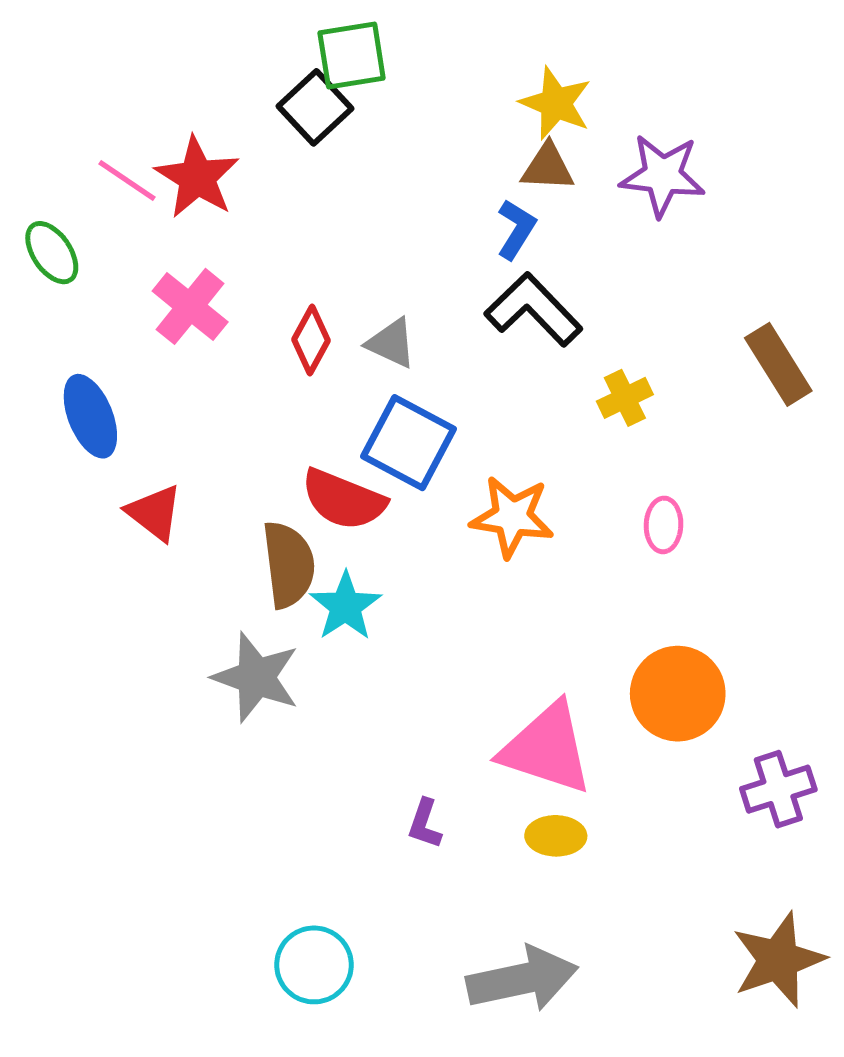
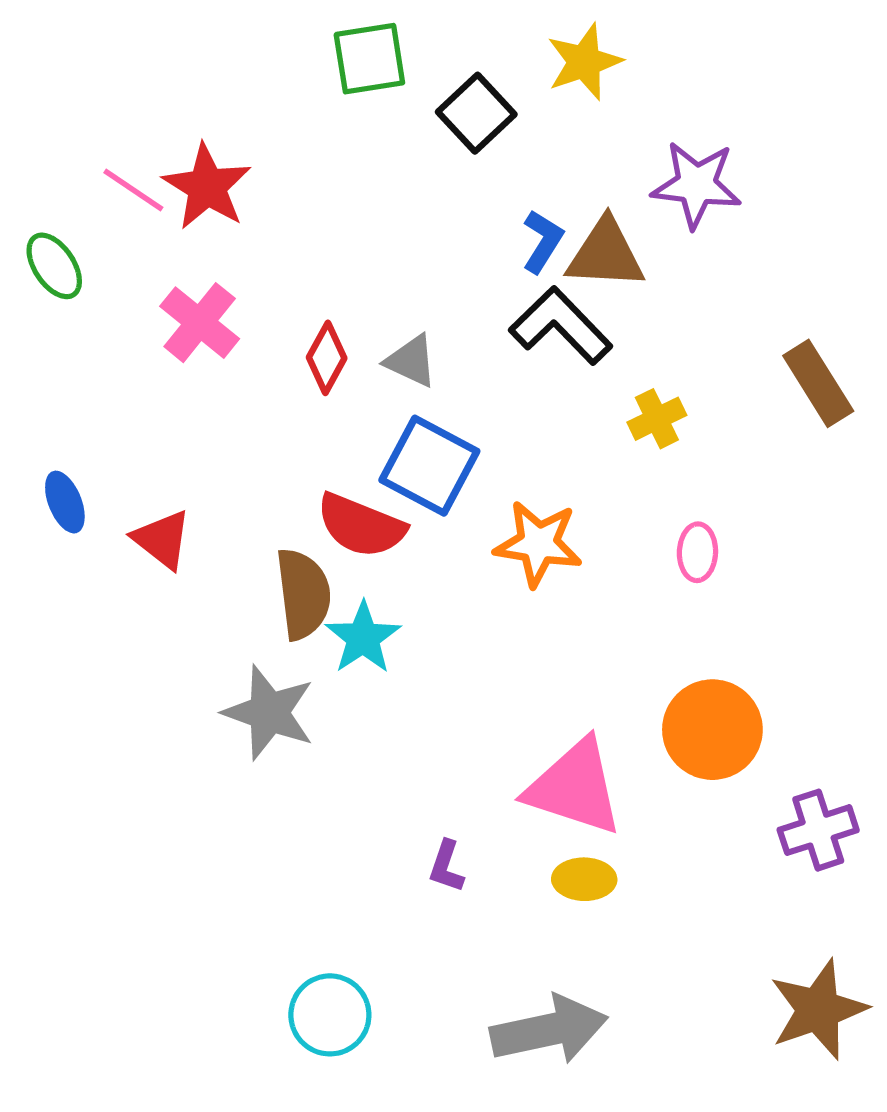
yellow star: (556, 103) -> (584, 62), moved, turned 30
black square: (315, 107) -> (476, 113), moved
brown triangle: (548, 167) -> (606, 254), moved, size x1.4
blue ellipse: (90, 416) -> (65, 502), moved, size x0.7

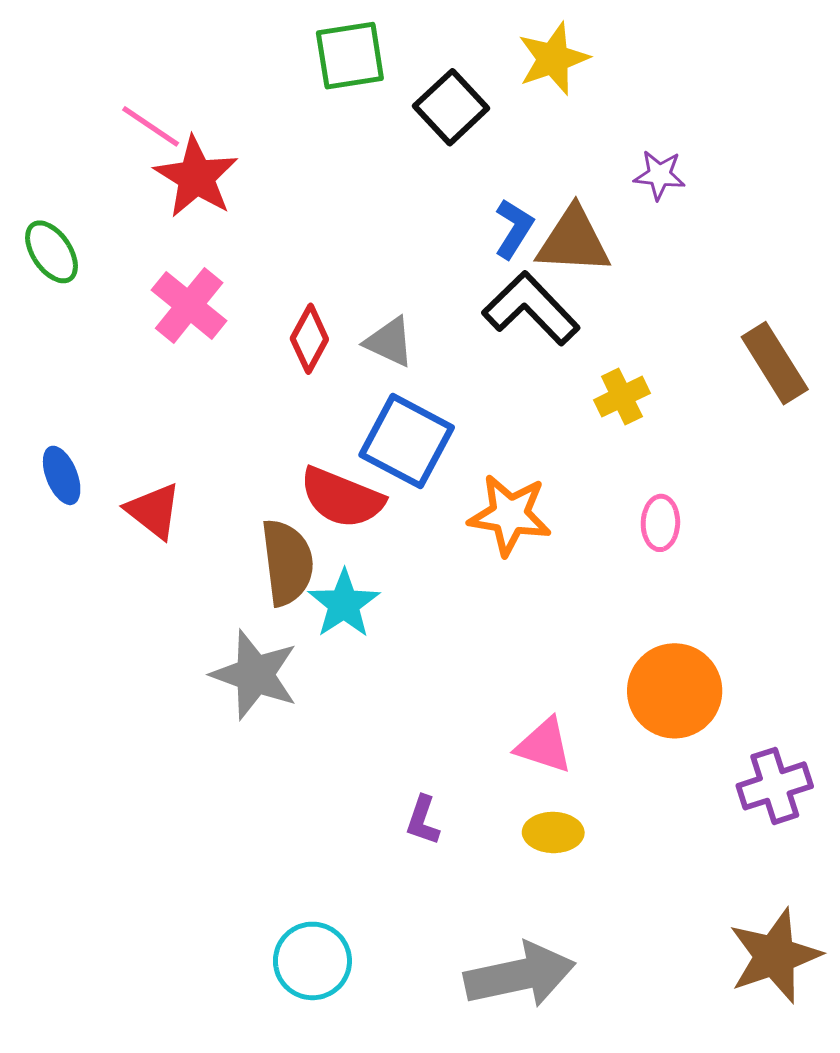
purple star: (696, 185) -> (659, 175), size x0.6
pink line: (133, 190) -> (151, 126), moved
pink triangle: (575, 787) -> (544, 745), size x0.6

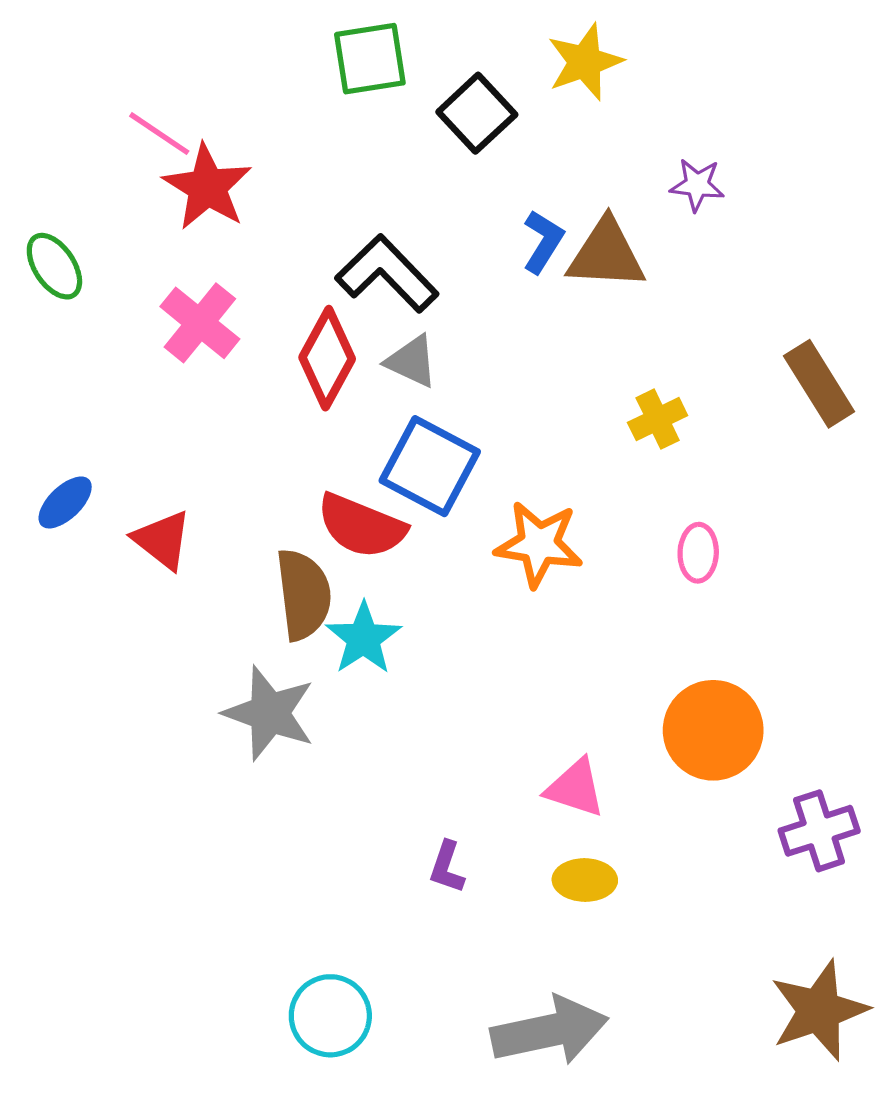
black L-shape: (531, 309) -> (387, 274), moved
red diamond: (309, 339) -> (327, 358), size x1.4
blue ellipse: (62, 475) -> (65, 502), turned 68

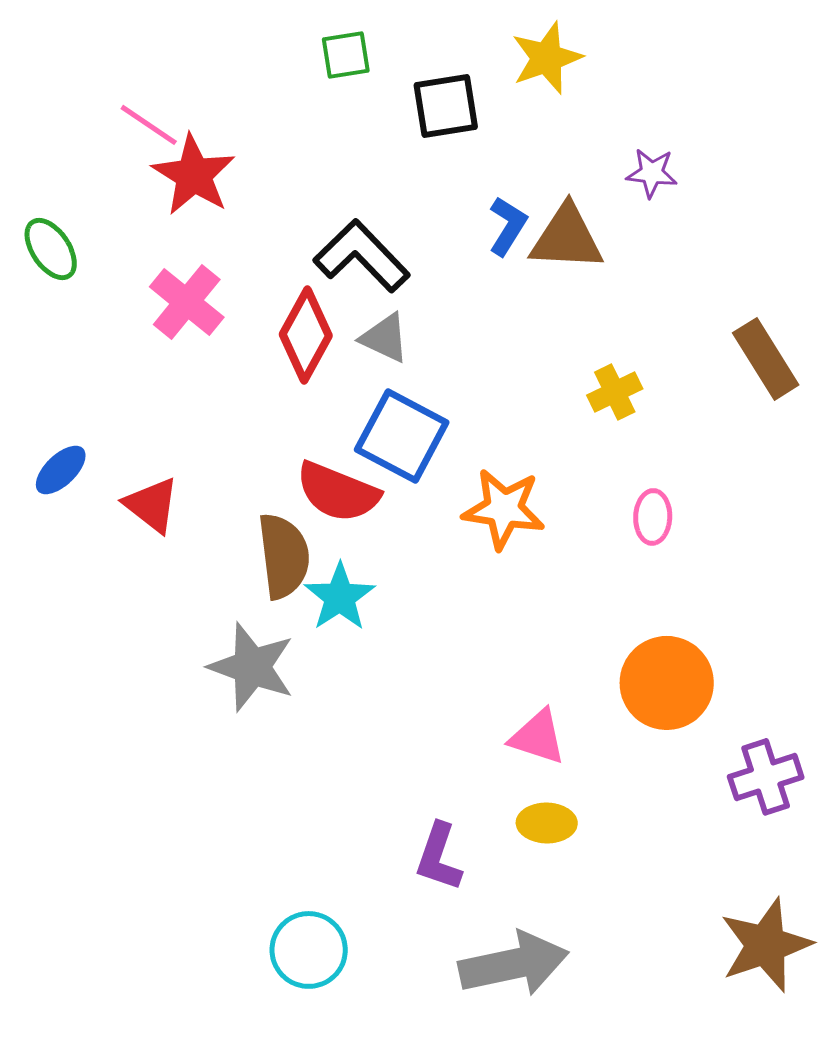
green square: (370, 59) -> (346, 55), size x0.7
black square: (477, 113) -> (446, 106), turned 34
purple L-shape: (447, 867) -> (439, 857), moved, size x1.4

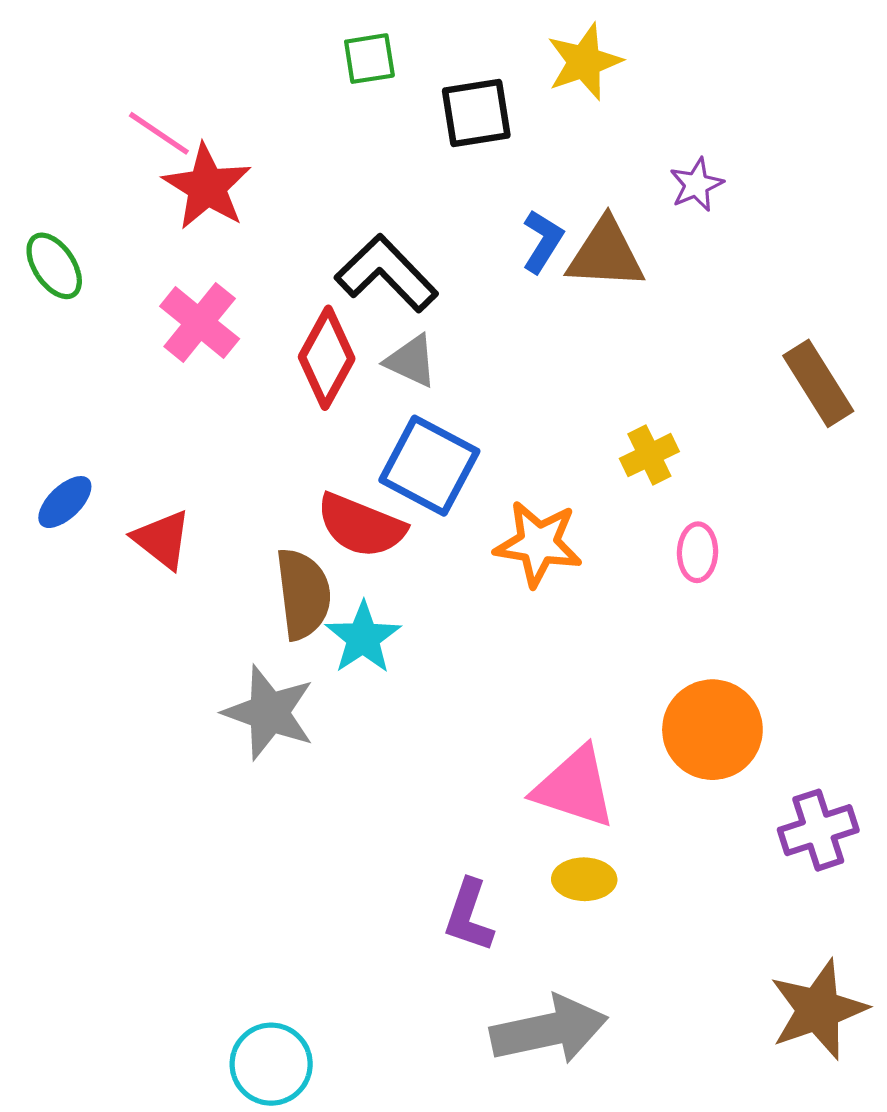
purple star: (652, 173) -> (696, 185), turned -30
yellow cross: (615, 392) -> (649, 455), moved
pink triangle: (538, 737) -> (575, 787), size x1.4
cyan circle: (309, 950) -> (271, 1064), moved

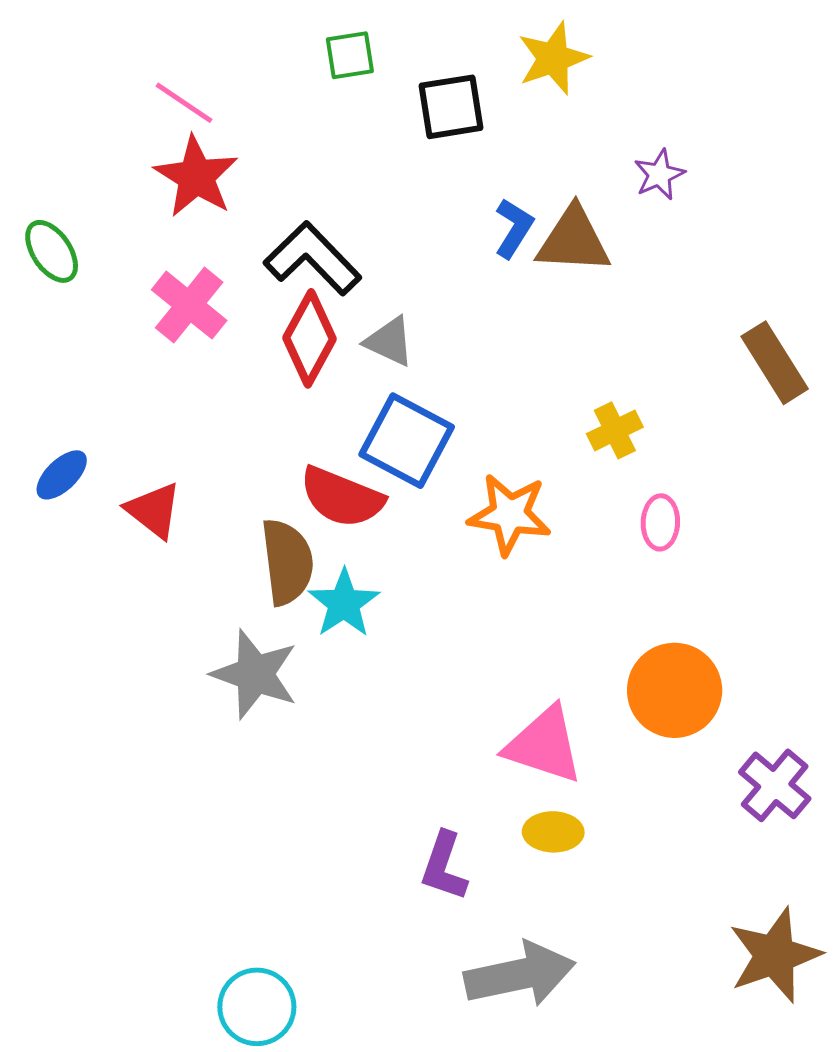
pink line: (159, 133) -> (184, 103), moved
black L-shape: (387, 273) -> (312, 259), moved
purple cross: (818, 830) -> (775, 785), turned -32

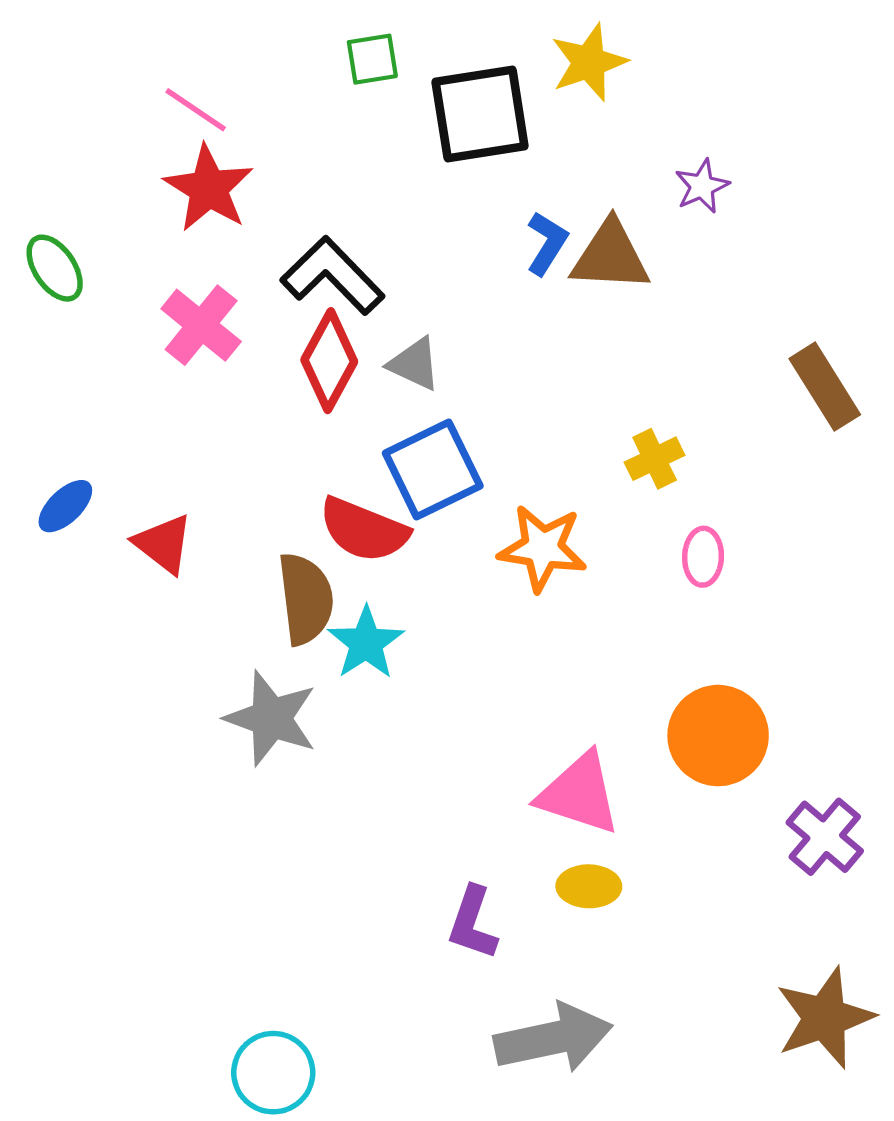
black square: (451, 107) -> (480, 114), size x1.4
blue square: (407, 441) -> (433, 469), turned 36

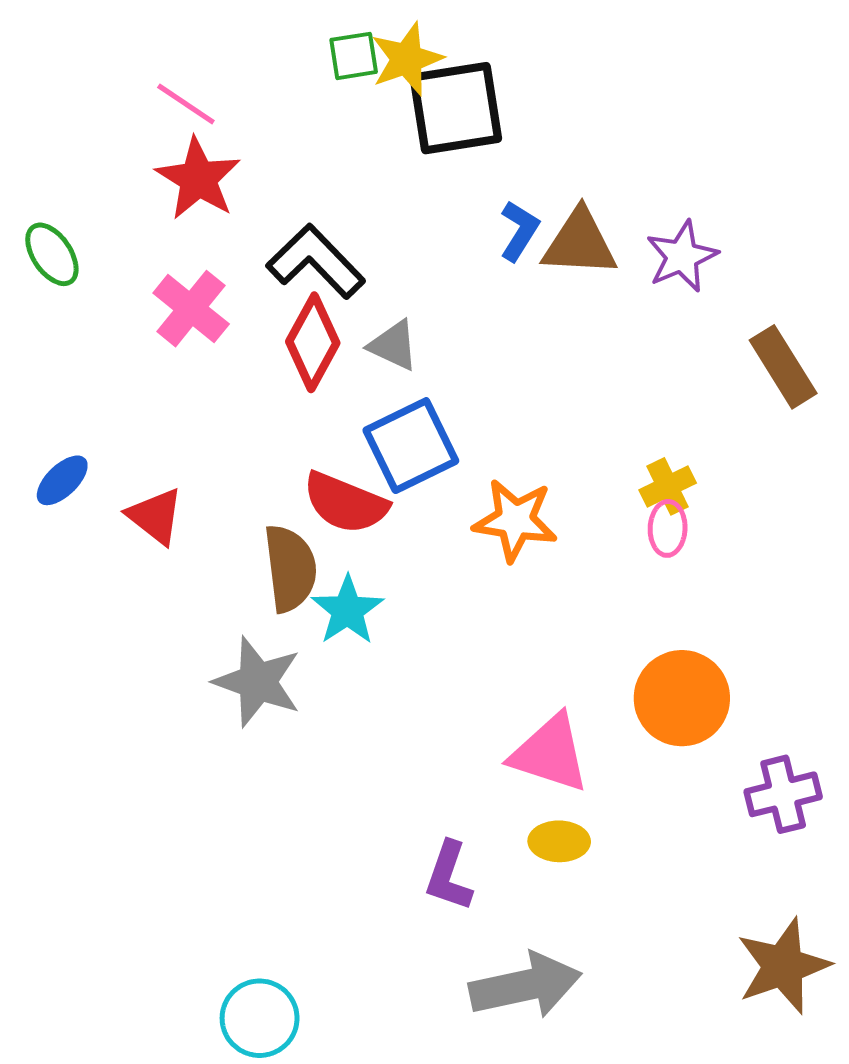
yellow star: (589, 62) -> (407, 59), moved
purple star: (702, 186) -> (682, 256), moved, size x1.4
yellow cross: (655, 459) -> (668, 486), moved
purple cross: (825, 837) -> (783, 794), turned 36

